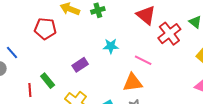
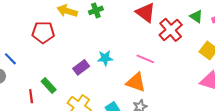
cyan star: (111, 46) -> (105, 58), moved
orange triangle: (133, 83) -> (136, 82), turned 30

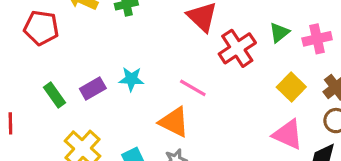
green triangle: (196, 16) -> (279, 33), turned 40
green rectangle: (49, 85) -> (54, 95), moved

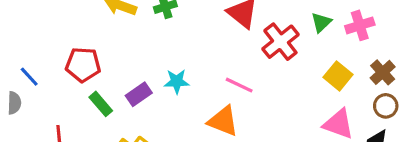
red pentagon: (41, 28) -> (83, 65), moved

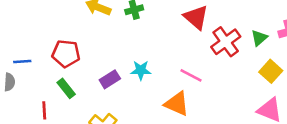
green triangle: (321, 22) -> (259, 38), moved
blue line: (29, 77) -> (22, 61), turned -54
green rectangle: (101, 104) -> (66, 88), moved

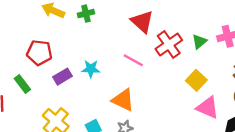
red pentagon: (66, 54) -> (39, 53), moved
yellow square: (271, 71) -> (196, 80), moved
pink line: (191, 75) -> (133, 60), moved

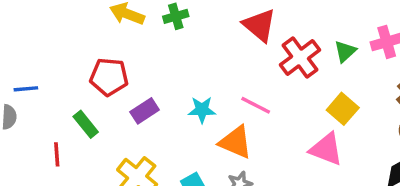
pink line: (133, 60) -> (256, 105), moved
cyan star: (91, 69) -> (202, 110), moved
pink triangle: (208, 108) -> (326, 149), moved

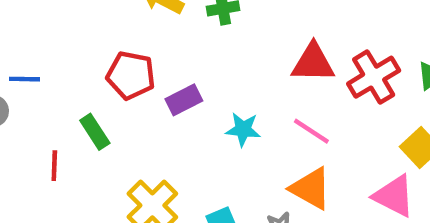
red triangle: (259, 25) -> (313, 63), moved, turned -45
purple rectangle: (145, 111) -> (184, 100), moved
orange triangle: (236, 142) -> (311, 189), moved

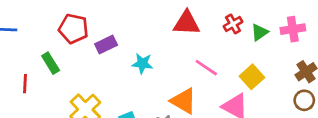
red cross: (374, 77) -> (233, 24), moved, size x0.6
pink line: (311, 131) -> (206, 68), moved

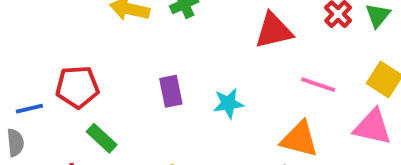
red pentagon: (73, 29) -> (77, 87), moved
purple rectangle: (106, 44) -> (171, 91), turned -60

